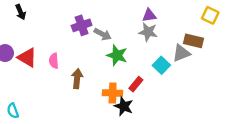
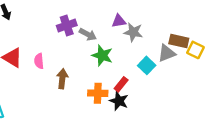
purple triangle: (149, 15) -> (119, 21), moved
yellow square: (210, 15) -> (195, 50), moved
black star: (124, 106) -> (119, 101), moved

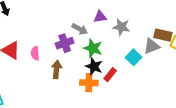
purple triangle: (119, 21) -> (100, 17), moved
purple cross: (67, 25) -> (65, 43), moved
black star: (119, 101) -> (94, 66), moved

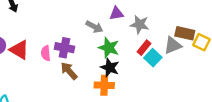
purple cross: (65, 43) -> (65, 48), moved, turned 30
brown arrow: (56, 70) -> (69, 71), turned -48
red rectangle: (110, 75) -> (144, 48), moved

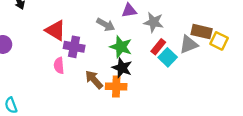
red triangle: (19, 50) -> (55, 30), moved
pink semicircle: (46, 53) -> (59, 65), moved
brown arrow: (69, 71) -> (94, 80), moved

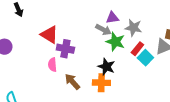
gray arrow: (106, 25) -> (103, 30), moved
green star: (121, 47) -> (115, 42), moved
brown arrow: (94, 80) -> (72, 82), moved

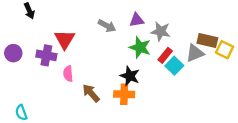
gray arrow: (103, 30) -> (107, 26), moved
red triangle: (49, 35) -> (65, 39), turned 30
purple cross: (65, 49) -> (46, 55), moved

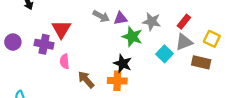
purple triangle: (137, 20) -> (120, 18), moved
brown rectangle: (207, 41) -> (201, 62), moved
red rectangle: (165, 55) -> (184, 22), moved

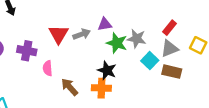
gray arrow: (101, 16) -> (82, 34), moved, turned -49
gray star: (152, 22) -> (137, 39), moved
red triangle: (61, 29) -> (59, 34), moved
brown rectangle: (201, 62) -> (172, 72), moved

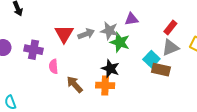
purple triangle: (105, 24) -> (131, 19), moved
gray star: (137, 39) -> (109, 31), moved
brown rectangle: (172, 72) -> (161, 70), moved

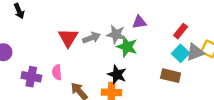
gray triangle: (170, 48) -> (195, 52), moved
purple cross: (34, 50) -> (31, 77), moved
cyan square: (151, 59) -> (181, 53), moved

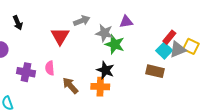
black arrow: (19, 11) -> (18, 23), moved
red rectangle: (181, 31) -> (169, 37), moved
gray arrow: (91, 38) -> (82, 21), moved

